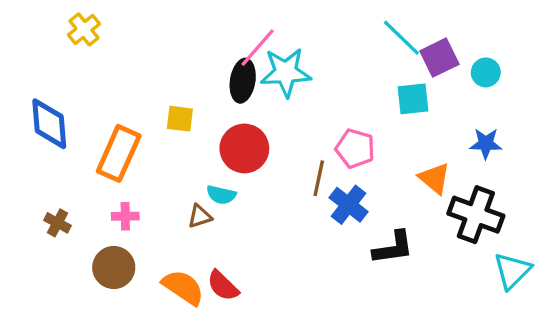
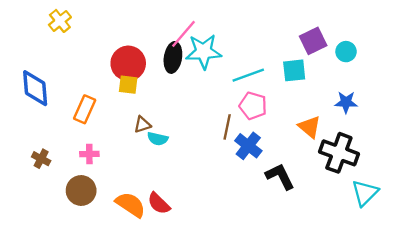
cyan line: (401, 38) -> (248, 75), moved, turned -64
red circle: (244, 148) -> (128, 63), moved
orange rectangle: (119, 153) -> (85, 109), size x0.7
brown triangle: (200, 216) -> (142, 125), moved
black L-shape: (393, 248) -> (280, 176), turned -108

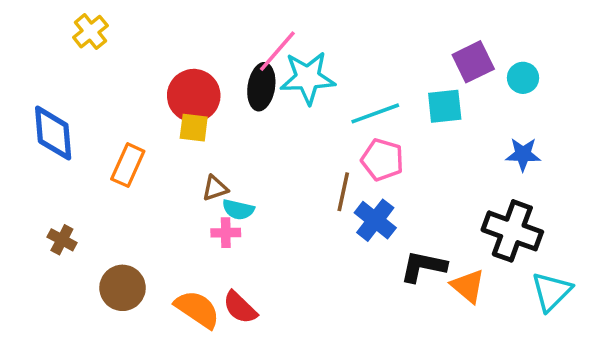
orange triangle: (310, 127) -> (468, 286), moved
pink cross: (89, 154) -> (226, 233), moved
black L-shape: (280, 176) -> (423, 266), turned -52

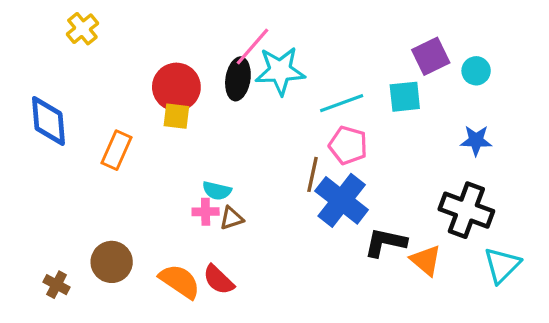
brown triangle: (215, 188) -> (231, 218), moved
blue cross: (375, 220) -> (342, 200), size x1.4
brown cross: (62, 240) -> (57, 285), moved

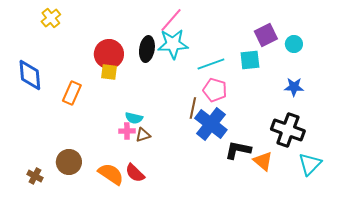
pink line: (253, 47) -> (171, 20), moved

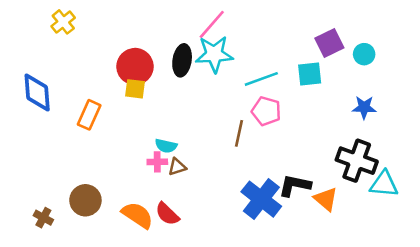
blue cross: (211, 124) -> (261, 199), moved
cyan triangle: (310, 164) -> (384, 184), moved, turned 50

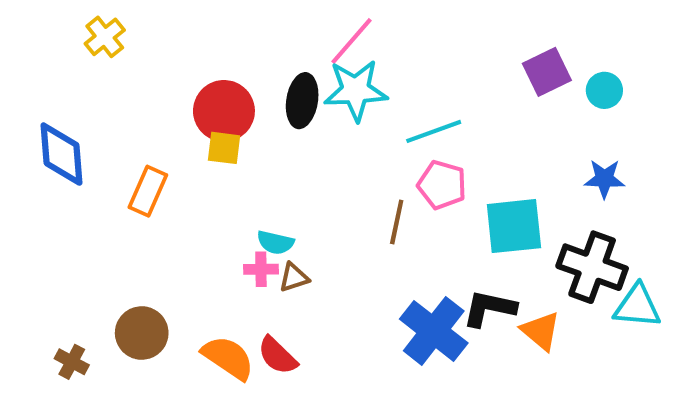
cyan square: (310, 74) -> (514, 226), moved, size x1.4

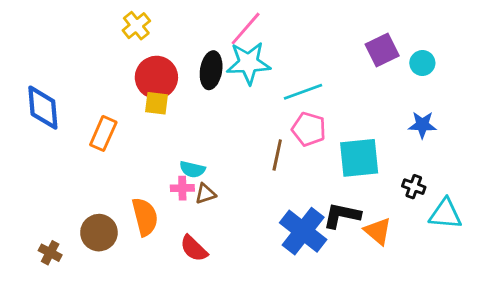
yellow cross: (105, 37) -> (136, 26), moved
black cross: (592, 267) -> (414, 187), size x0.5
orange semicircle: (228, 358) -> (145, 217), moved, turned 42

